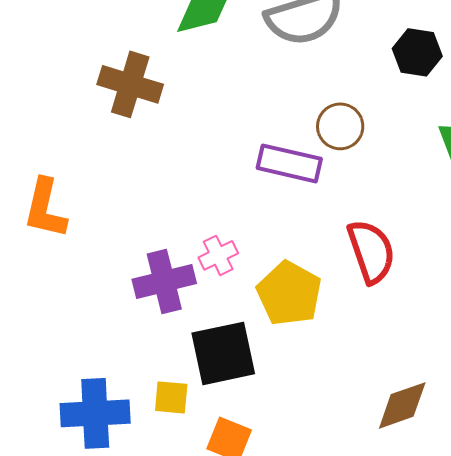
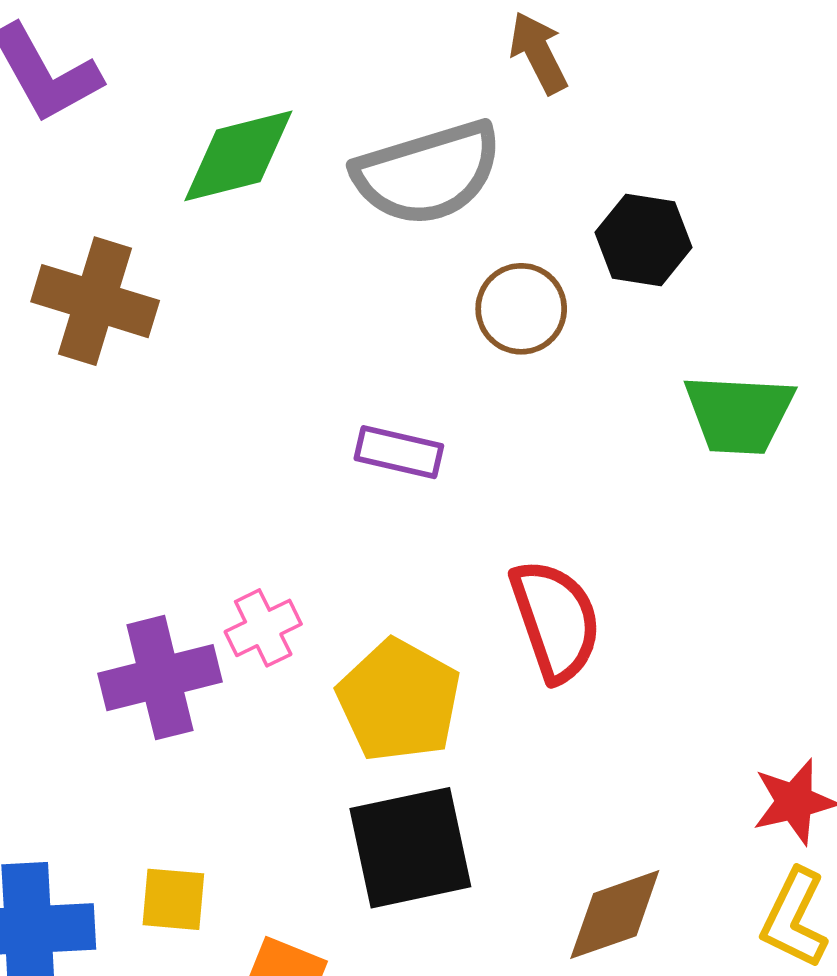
brown circle: (340, 126) -> (521, 309), moved
purple rectangle: (289, 163) -> (399, 452), size x0.7
black square: (223, 353) -> (410, 848), moved

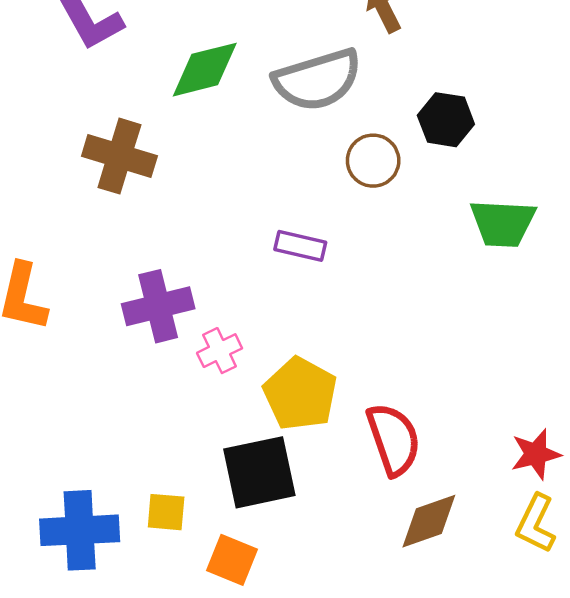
red semicircle: (556, 620) -> (394, 439), moved
purple cross: (160, 678) -> (158, 306), moved
black square: (410, 848) -> (259, 472), moved

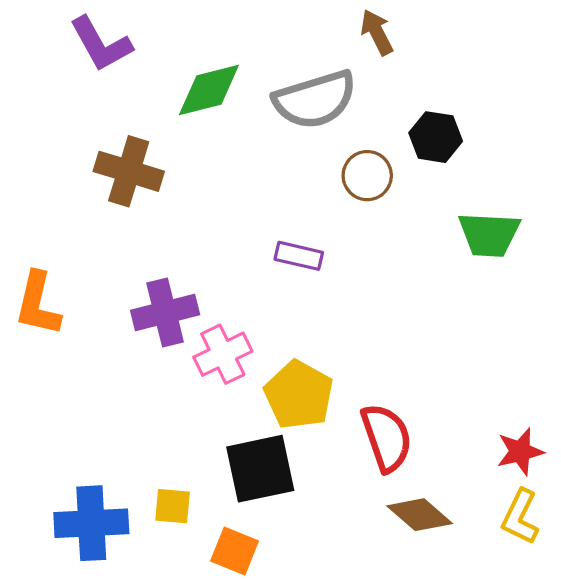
pink cross: (220, 351) -> (223, 354), size x1.4
brown diamond: (429, 521) -> (420, 515), turned 60

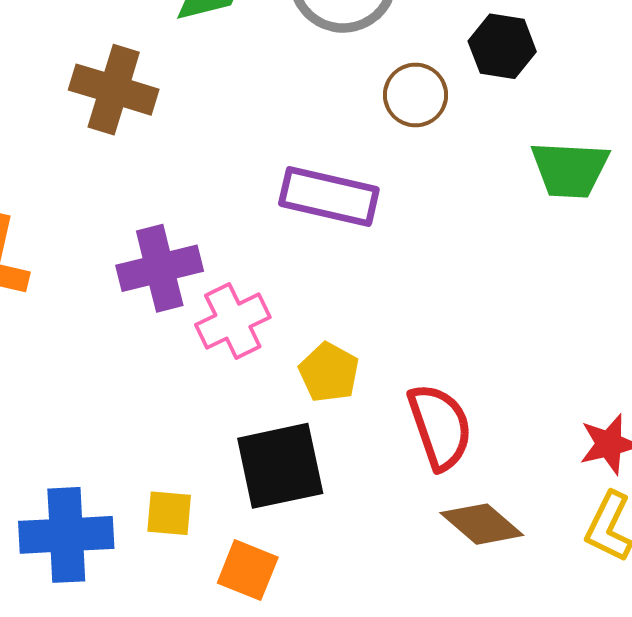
purple rectangle: (299, 256) -> (329, 197), size x1.6
yellow pentagon: (299, 395) -> (329, 372), size x0.7

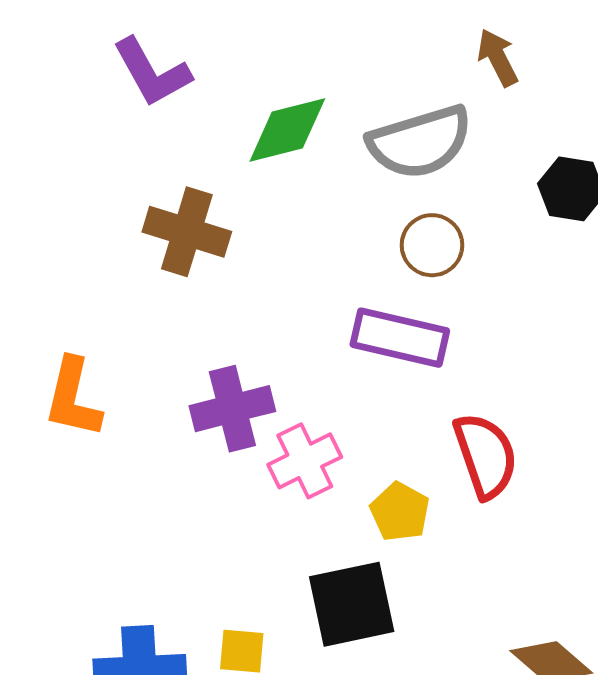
brown circle: (416, 95) -> (432, 245), moved
red semicircle: (440, 427) -> (486, 456), moved

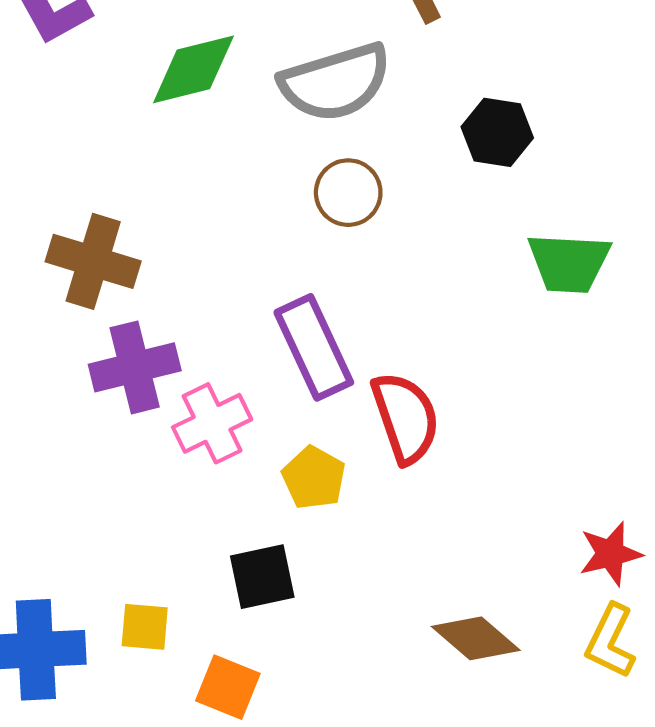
brown cross: (187, 232) -> (93, 261), moved
purple rectangle: (400, 338) -> (314, 347), moved, turned 52
black square: (352, 604) -> (262, 577), size x0.7

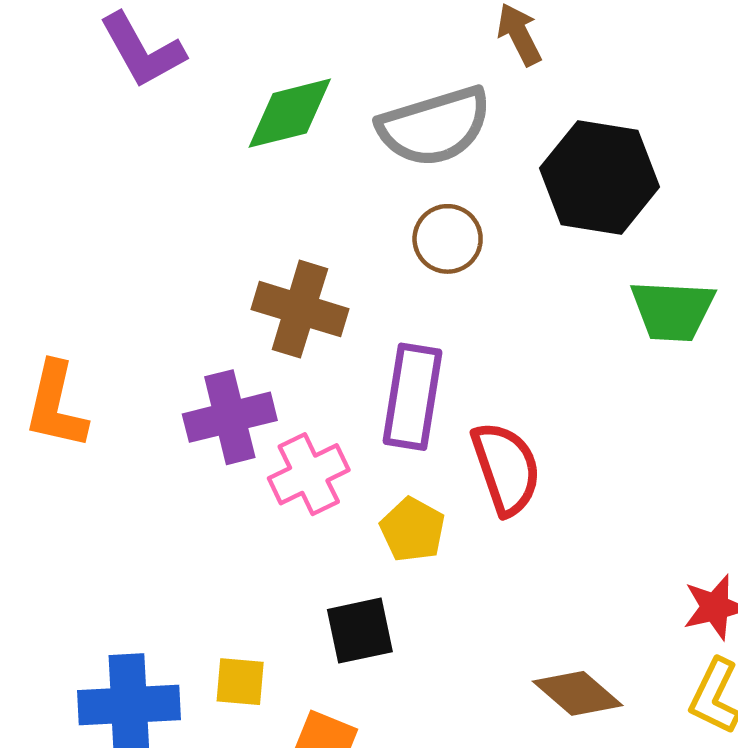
black hexagon: (497, 132) -> (600, 178), size x1.6
brown cross: (93, 261) -> (300, 309), moved
purple rectangle: (314, 347) -> (413, 397), turned 34

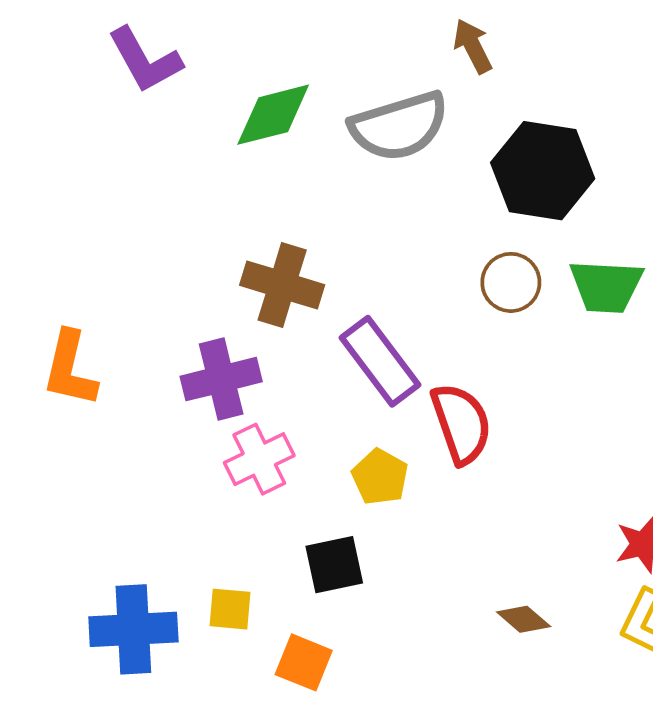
brown circle: (448, 239) -> (511, 282), moved
purple rectangle: (413, 397) -> (380, 361), turned -46
pink cross: (309, 474) -> (259, 459), moved
brown diamond: (578, 693) -> (524, 619), size x0.7

